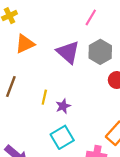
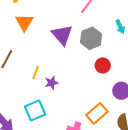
orange triangle: (25, 44) -> (24, 22), turned -42
cyan square: (62, 137) -> (35, 111), moved

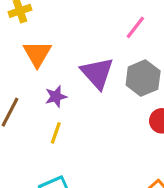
purple star: (51, 83) -> (56, 97), moved

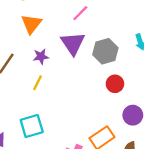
pink line: (135, 27) -> (80, 13), moved

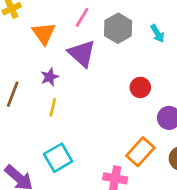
orange triangle: (31, 24) -> (44, 33), moved
gray hexagon: (105, 51) -> (118, 28), moved

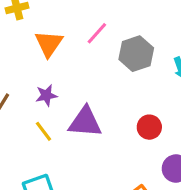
purple triangle: (82, 53) -> (85, 122), moved, turned -48
yellow line: (53, 107) -> (44, 131), turned -60

